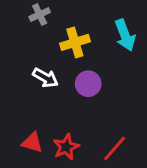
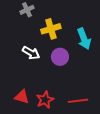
cyan arrow: (125, 35) -> (84, 39), moved
red line: (115, 148) -> (78, 101), turned 42

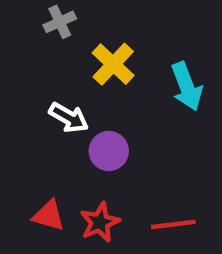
yellow cross: (51, 29) -> (113, 64), turned -30
purple circle: (60, 57) -> (109, 151), moved

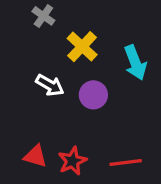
gray cross: (60, 22) -> (43, 16), turned -30
purple circle: (109, 151) -> (93, 95), moved

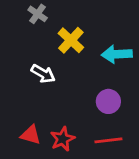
cyan arrow: (135, 63) -> (117, 54), turned 108
purple circle: (93, 95) -> (108, 101), moved

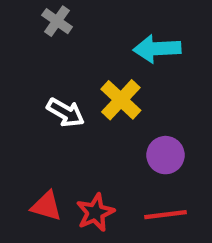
yellow cross: (71, 40) -> (121, 100), moved
cyan arrow: (117, 54) -> (157, 49), moved

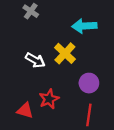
red star: (95, 212) -> (49, 99), moved
red line: (165, 215) -> (89, 115), turned -75

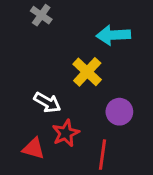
white arrow: (35, 60) -> (47, 102), moved
red line: (89, 115) -> (103, 155), moved

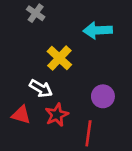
yellow cross: (87, 72) -> (59, 58), moved
red triangle: (34, 148) -> (21, 115), moved

